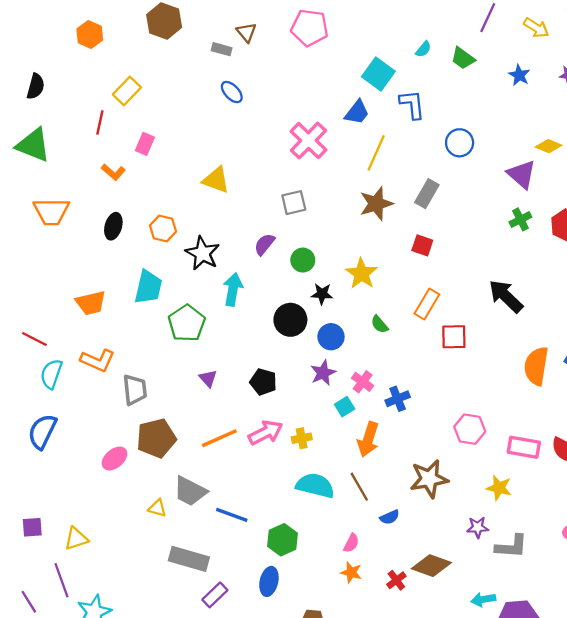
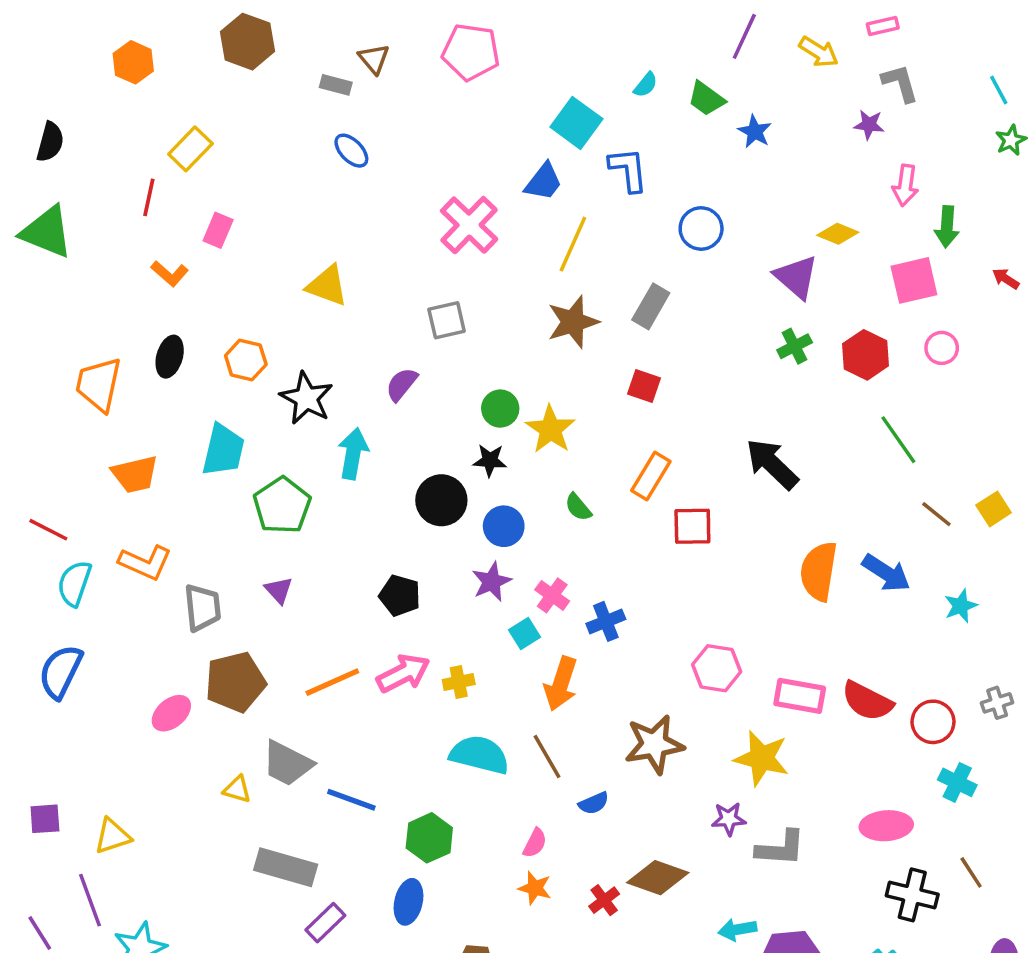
blue star: (519, 75) -> (755, 132), moved
orange trapezoid: (51, 212) -> (99, 384), moved, turned 102
green circle: (303, 260) -> (500, 409), moved
purple triangle: (208, 378) -> (279, 590), moved
yellow star: (499, 488) -> (762, 758), size x1.4

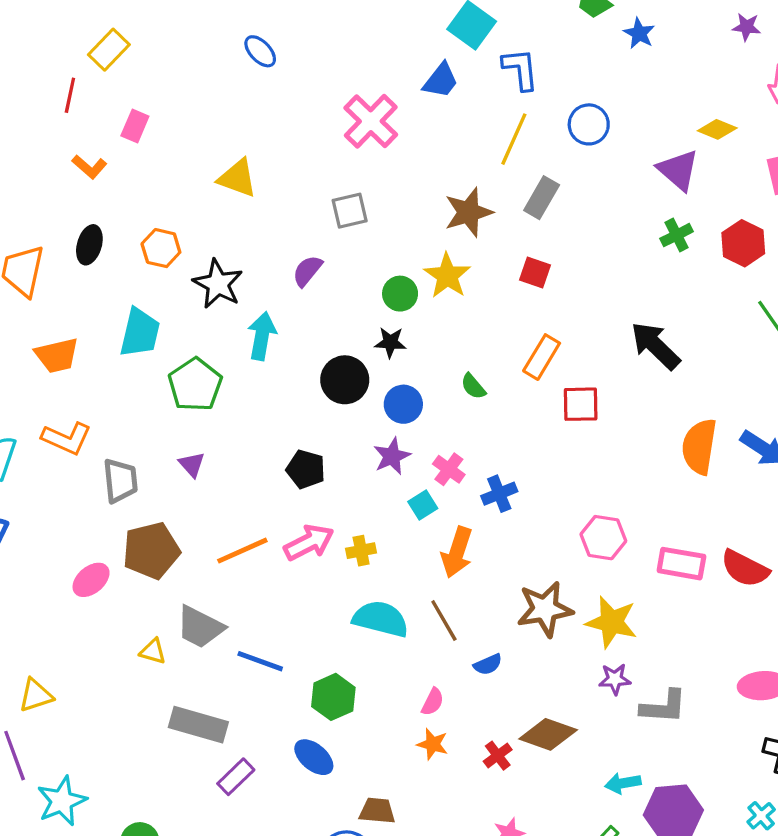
yellow line: (573, 244) -> (514, 139), moved
yellow star: (550, 429) -> (447, 276), moved
yellow star: (762, 758) -> (612, 622), moved
blue ellipse: (408, 902) -> (314, 757), turned -63

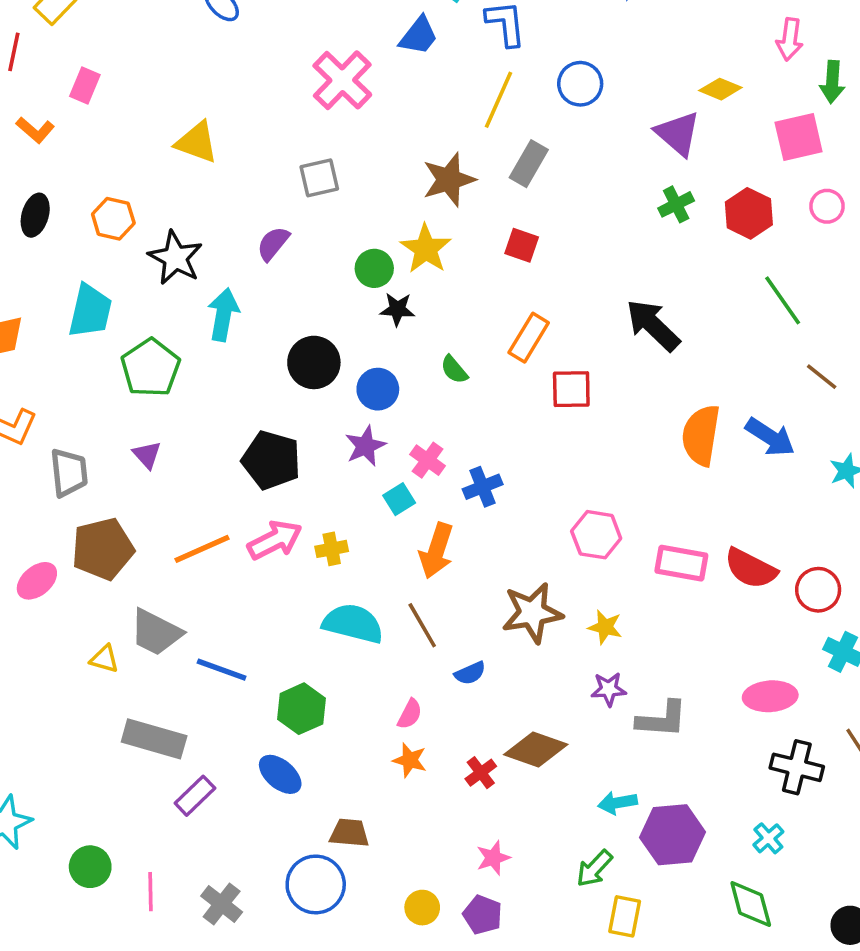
black star: (390, 342) -> (397, 309), moved
black pentagon: (306, 469) -> (271, 460), size x1.4
yellow star: (612, 622) -> (605, 627), size x0.6

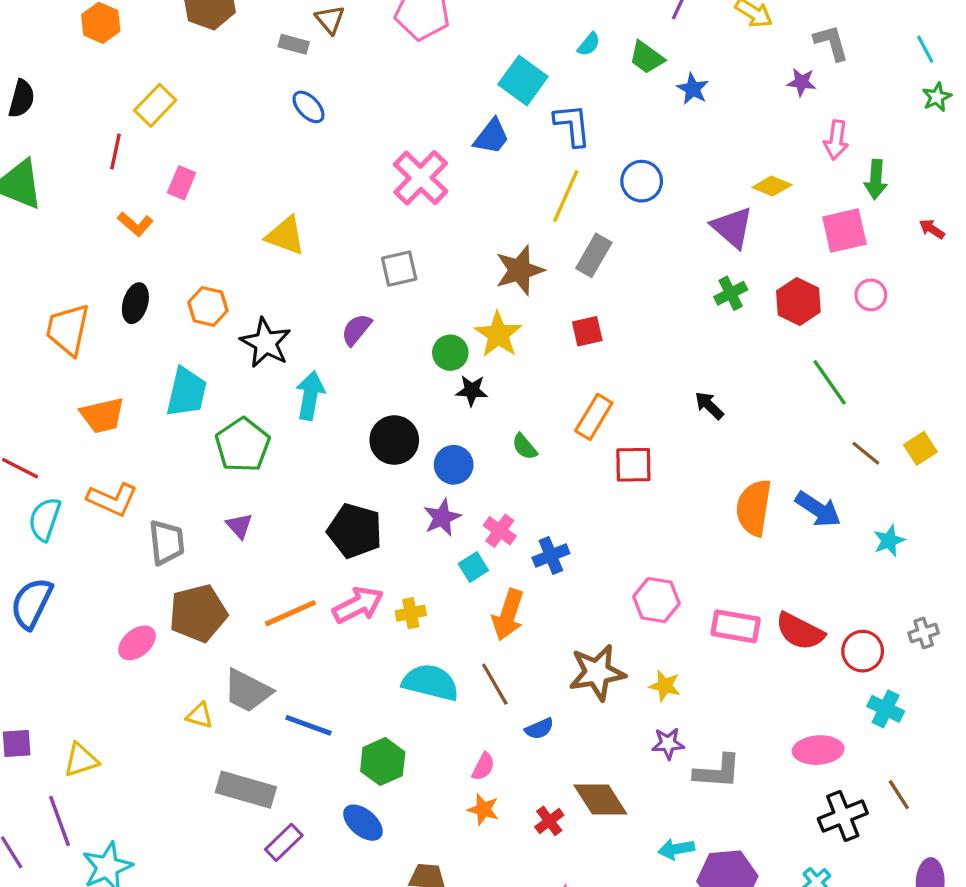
red square: (522, 245) -> (587, 331), turned -32
black arrow: (653, 325) -> (709, 405), size x0.6
brown diamond: (536, 750) -> (600, 800), turned 38
black cross: (797, 767) -> (843, 816), turned -36

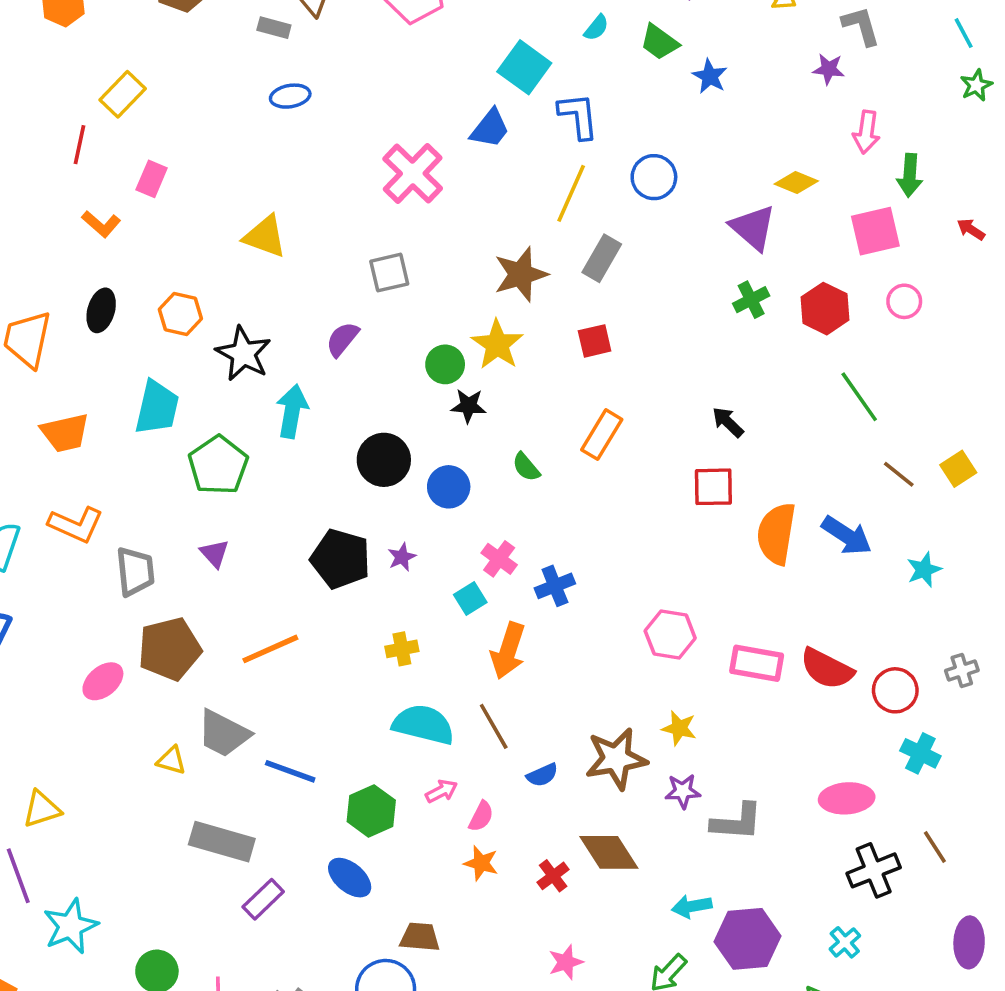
blue ellipse: (309, 107) -> (290, 96), turned -56
red square: (633, 465) -> (713, 487), moved
purple star: (442, 518) -> (402, 557), moved, size x0.7
pink arrow: (358, 605) -> (441, 791), moved, size x0.6
brown star: (597, 673) -> (616, 759), moved

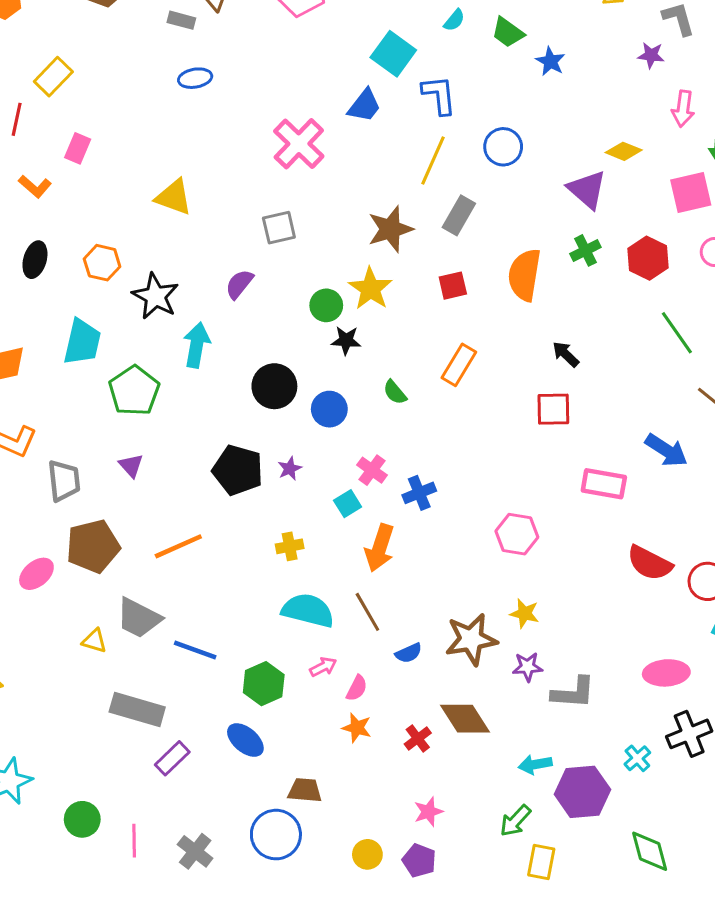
orange semicircle: (776, 534) -> (524, 275), moved
pink rectangle: (757, 663) -> (604, 484), moved
cyan cross: (845, 942) -> (637, 758), moved

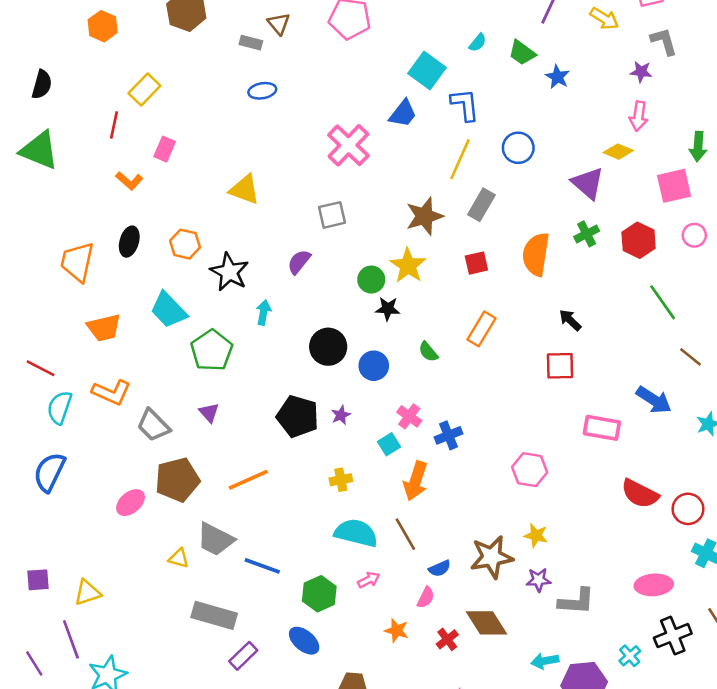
pink arrow: (683, 109) -> (639, 116), moved
cyan trapezoid: (82, 342) -> (169, 310), turned 123
cyan arrow: (197, 345) -> (264, 312), size x0.7
gray trapezoid: (64, 481) -> (153, 425), turned 141
pink semicircle: (357, 688) -> (426, 598), moved

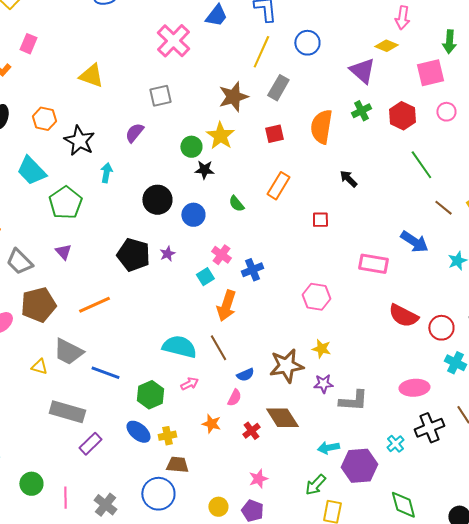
red square: (560, 366) -> (320, 220), moved, size x0.7
yellow cross: (341, 480) -> (167, 436), moved

